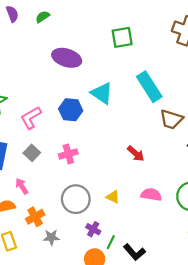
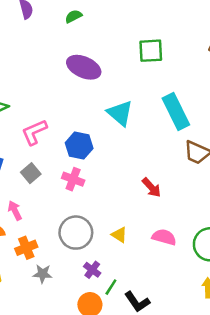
green semicircle: (43, 17) -> (73, 16), moved
blue hexagon: (71, 110) -> (79, 146), moved
pink cross: (68, 154) -> (73, 179), turned 30

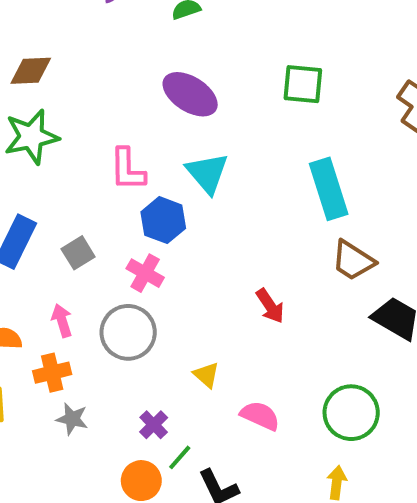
cyan triangle: (120, 113) -> (207, 173), moved
pink L-shape: (34, 132) -> (127, 169), moved, turned -76
pink arrow: (15, 211) -> (62, 321), moved
gray circle: (76, 233) -> (128, 332), moved
pink semicircle: (164, 237) -> (260, 416), moved

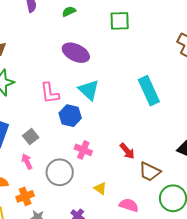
green square: (303, 84) -> (120, 21), moved
brown trapezoid: (353, 260) -> (150, 172), moved
pink cross: (145, 273) -> (83, 150), moved
pink arrow: (62, 321) -> (27, 161), moved

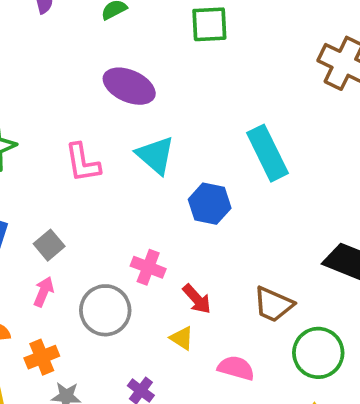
blue hexagon: (70, 116) -> (210, 204), moved
red arrow: (127, 151) -> (197, 299), moved
pink arrow: (27, 161) -> (44, 292), turned 49

